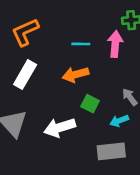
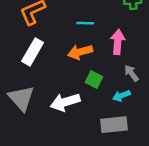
pink arrow: (115, 44) -> (118, 42), moved

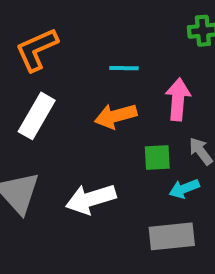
green square: (94, 79) -> (157, 157), moved, turned -30

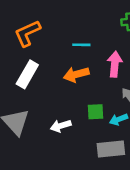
green square: (157, 157) -> (95, 112), moved
white arrow: (91, 199) -> (61, 126), size x0.7

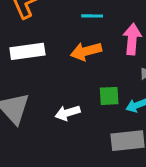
white rectangle: (27, 74) -> (27, 51), turned 52

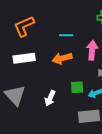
white arrow: (68, 113) -> (50, 98), turned -49

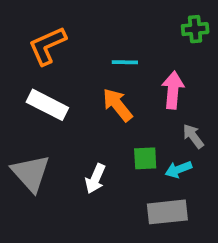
white rectangle: (24, 58) -> (47, 105), turned 35
orange arrow: (62, 58) -> (117, 105), turned 66

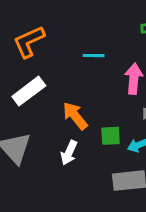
white rectangle: (47, 105) -> (29, 91), turned -64
orange arrow: (117, 105) -> (75, 116), moved

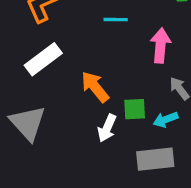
white arrow: (69, 153) -> (107, 128), moved

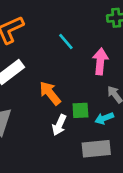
cyan line: (116, 20) -> (66, 42), turned 48

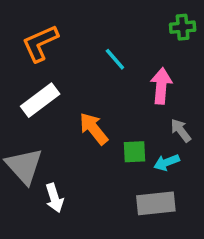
white arrow: (59, 125) -> (54, 198), moved, turned -42

